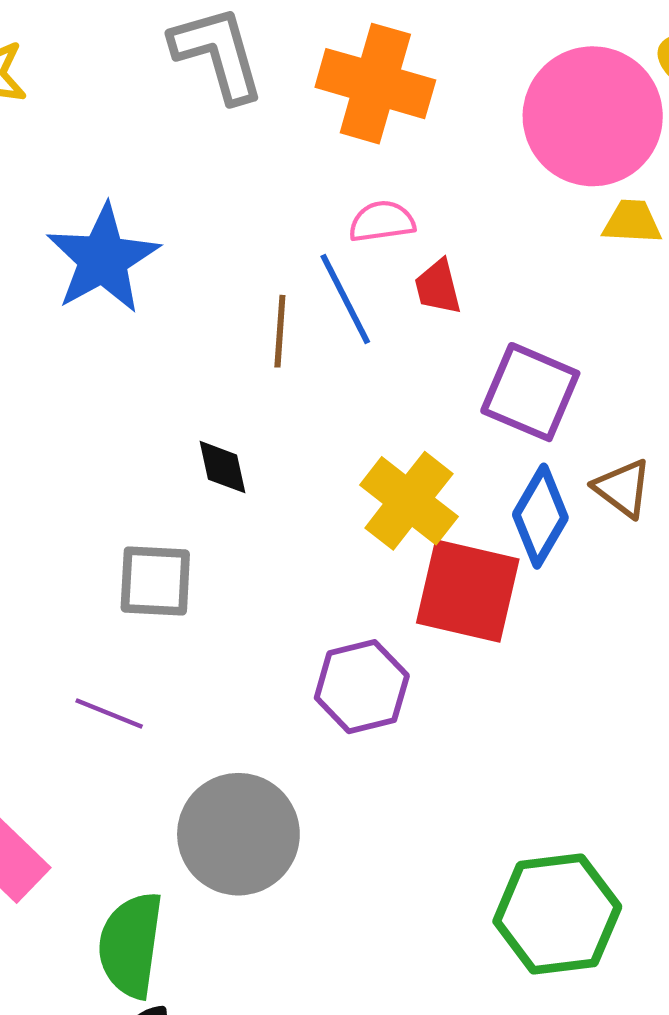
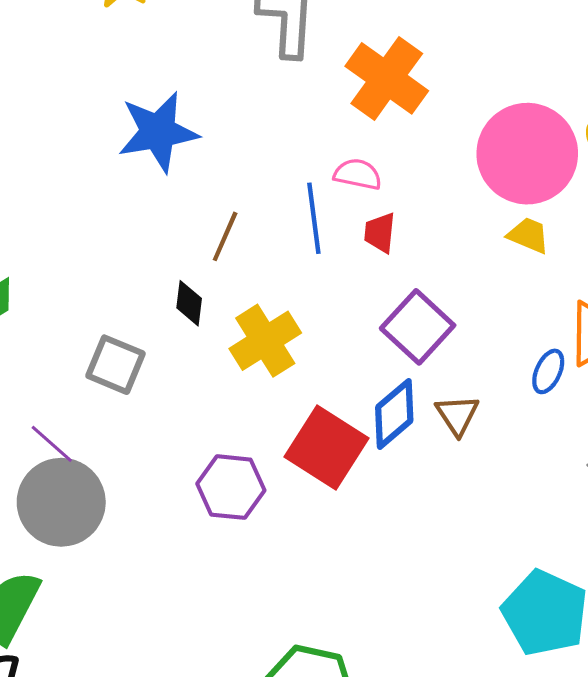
brown line: (280, 331) -> (225, 236), moved
yellow cross: (409, 501) -> (265, 341), moved
gray circle: (238, 834) -> (61, 502), moved

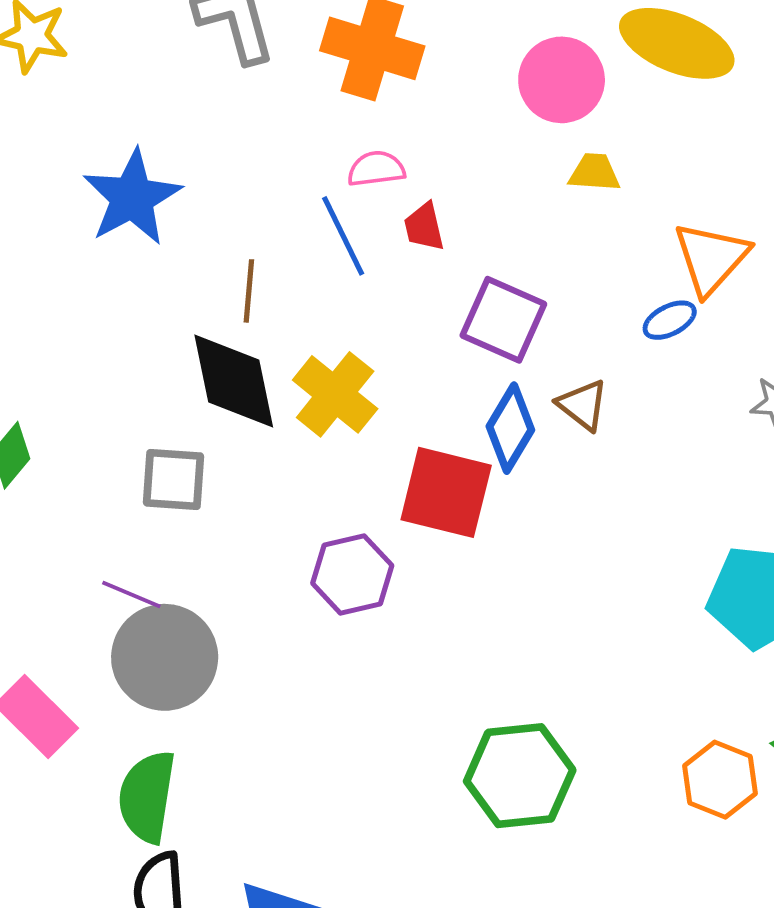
pink circle: (527, 154) -> (562, 80), size x0.7
black diamond: (189, 303) -> (234, 381), size x2.0
blue ellipse: (548, 371) -> (670, 320), turned 57

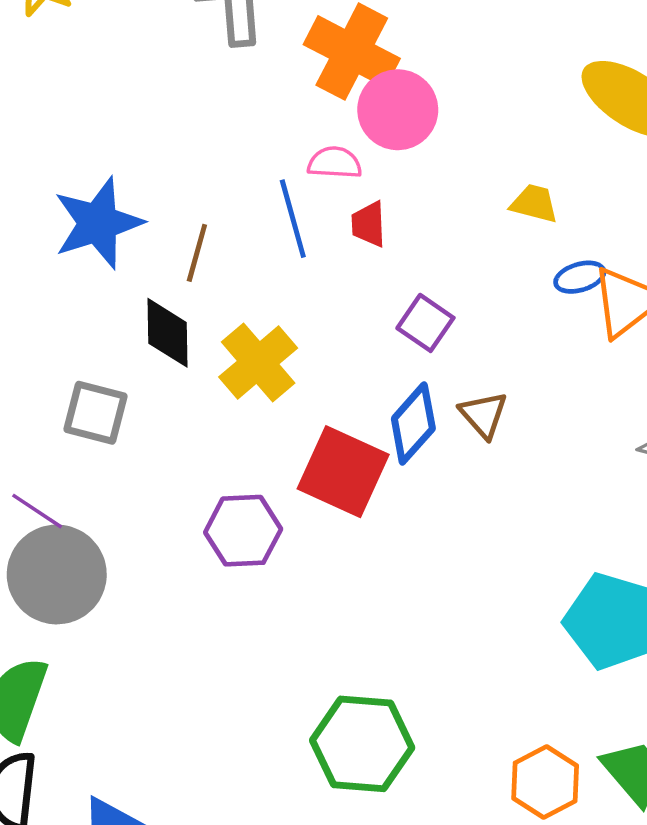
pink circle: (562, 80) -> (398, 110), moved
blue star: (132, 198) -> (98, 223), moved
purple square: (503, 320) -> (425, 323), size x0.7
blue ellipse: (670, 320) -> (580, 277), moved
black diamond: (234, 381) -> (168, 333), size x0.7

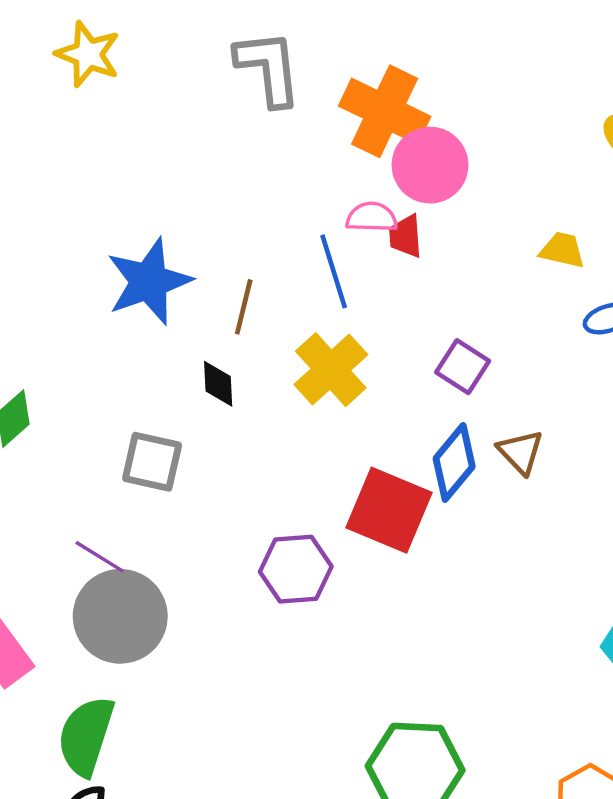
red trapezoid: (369, 224) -> (406, 236), moved
black diamond: (168, 333) -> (218, 384), size x0.7
yellow cross: (258, 363) -> (331, 370), moved

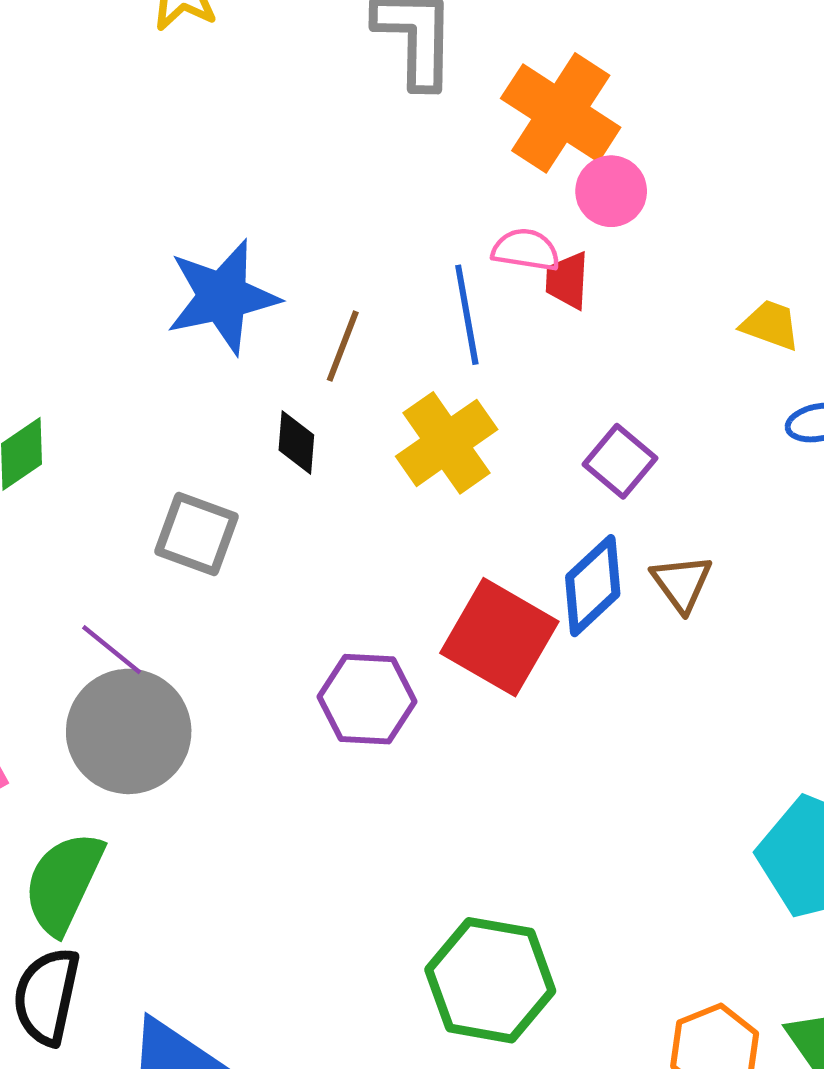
pink circle: (430, 165) -> (611, 191), size x0.7

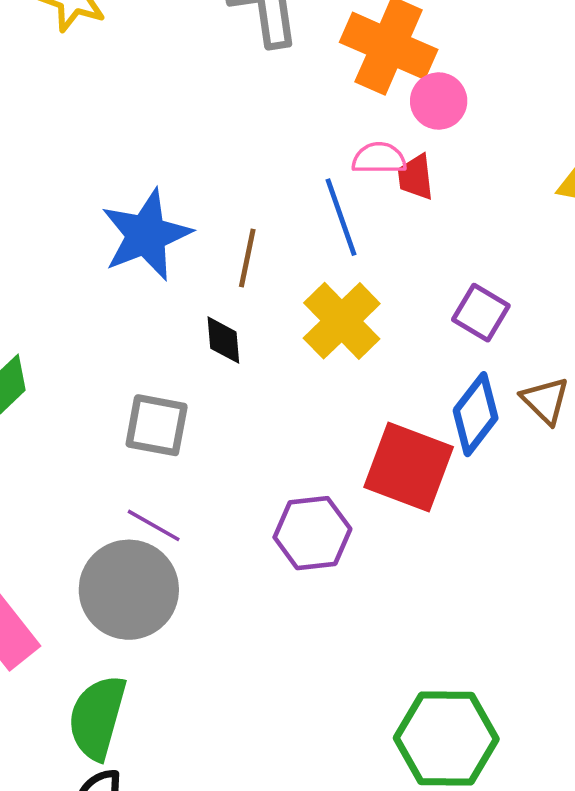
purple line: (112, 650) -> (154, 525), moved

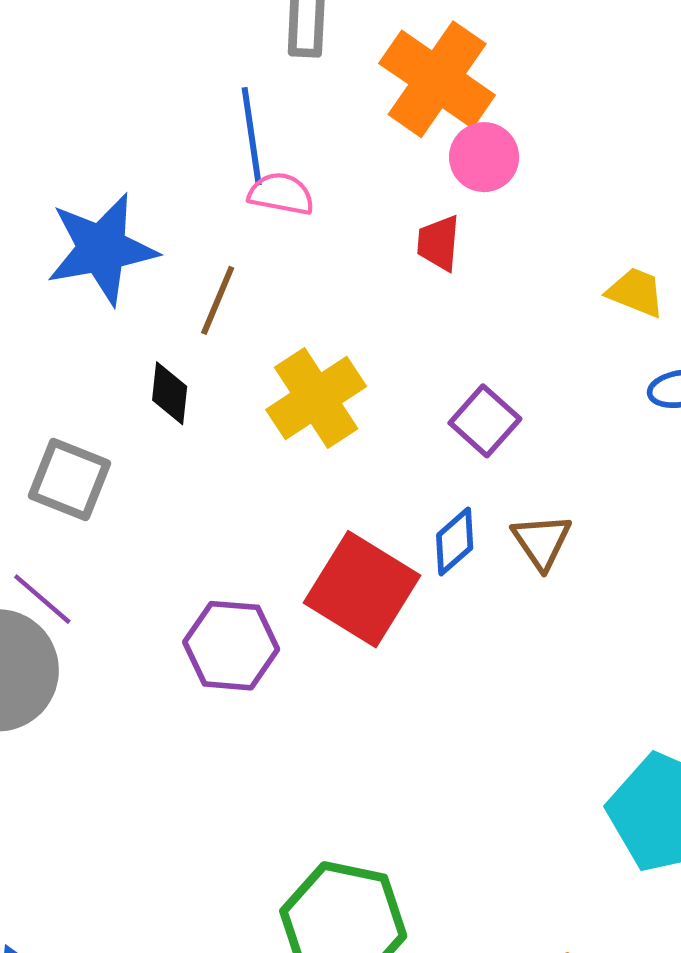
pink semicircle: (379, 158) -> (281, 194), moved
blue line: (341, 217) -> (252, 136), moved
blue diamond: (476, 414) -> (455, 541), size x0.7

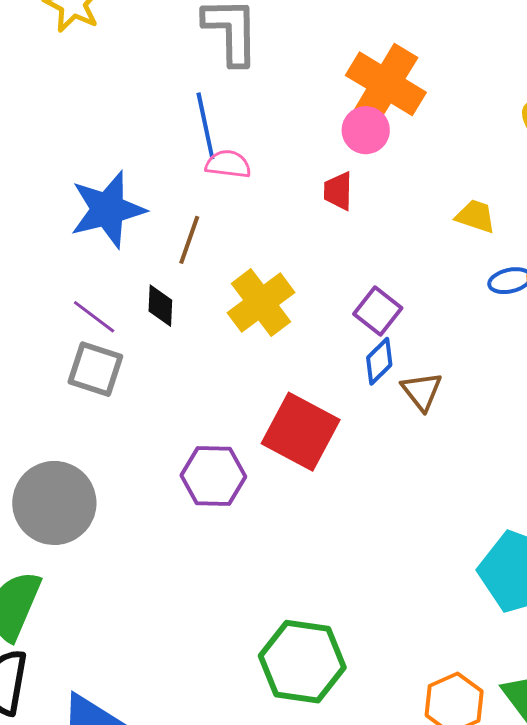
orange cross: (437, 79) -> (386, 84), moved
blue diamond: (455, 541) -> (379, 361), moved
purple line: (42, 599) -> (94, 317), moved

